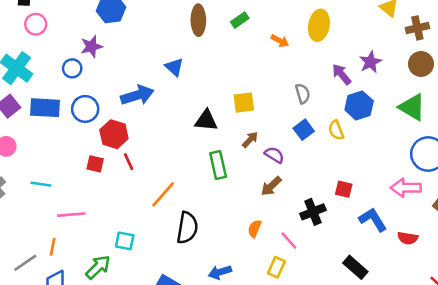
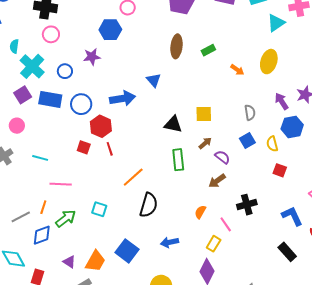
blue circle: (72, 68) -> (65, 71), moved
red square: (344, 189) -> (280, 170), moved
green arrow: (98, 267) -> (66, 218), moved
black rectangle: (355, 267) -> (287, 252), moved

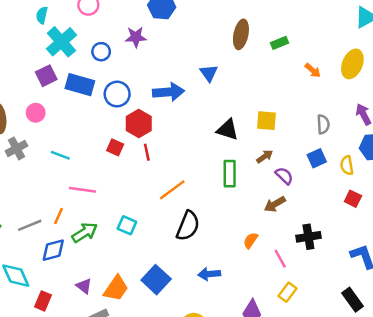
yellow rectangle: (214, 244) -> (288, 292), moved

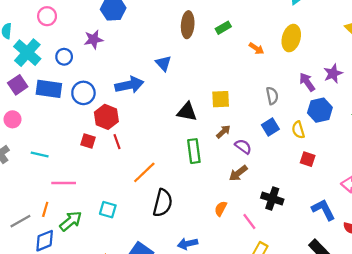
black cross: (308, 237) -> (272, 199), turned 35

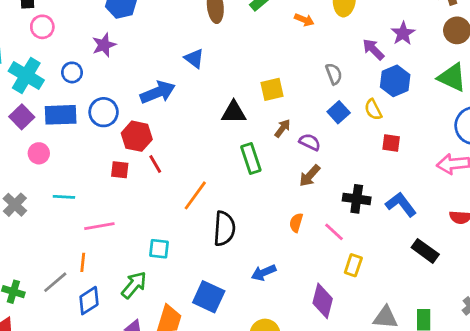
pink circle: (12, 119) -> (39, 153), moved
blue L-shape: (323, 210) -> (401, 204), moved
green arrow: (71, 221) -> (134, 285), moved

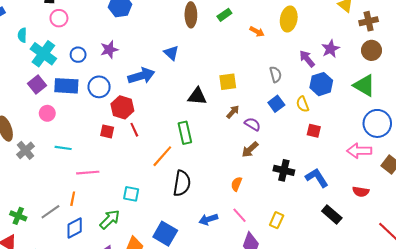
purple star: (104, 45) -> (109, 50), moved
green rectangle: (251, 159) -> (185, 133), moved
pink line: (334, 232) -> (240, 215), moved

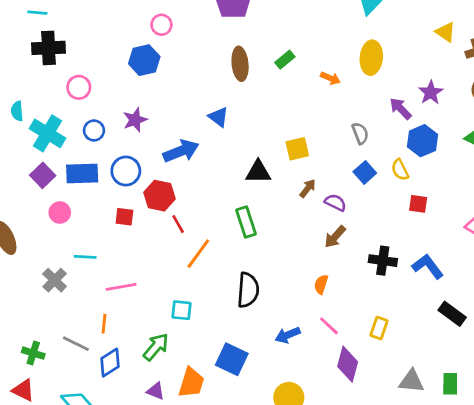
pink circle: (59, 18) -> (79, 87), moved
red square: (107, 131) -> (124, 217), moved
gray cross: (26, 150) -> (55, 280), moved
orange line: (162, 156) -> (198, 254), moved
gray line: (50, 212) -> (76, 344), turned 66

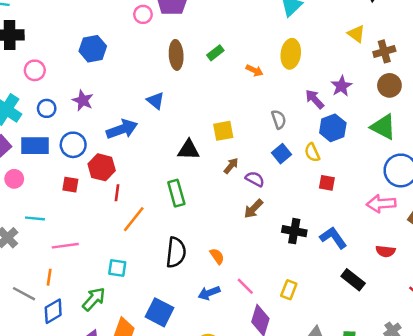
pink circle: (161, 25) -> (143, 14), moved
purple star: (135, 120) -> (83, 100), turned -30
red line: (178, 224) -> (117, 193), turned 35
orange semicircle: (321, 284) -> (217, 256), moved, turned 126

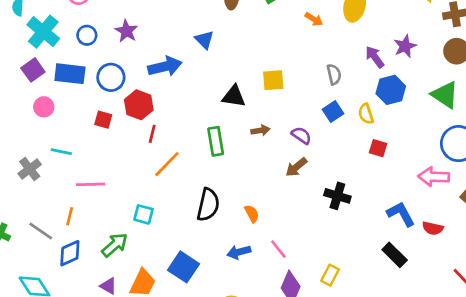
brown arrow: (231, 166) -> (260, 130), moved, turned 35
blue L-shape: (333, 238) -> (401, 214), moved
yellow rectangle: (289, 290) -> (330, 275), moved

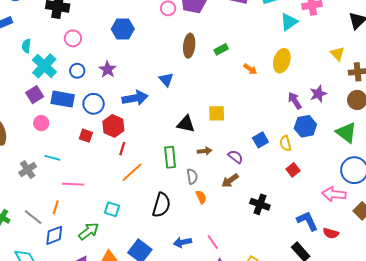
gray semicircle: (334, 74) -> (192, 176), moved
red square: (378, 148) -> (293, 170), turned 32
orange semicircle: (252, 214) -> (201, 197), moved

